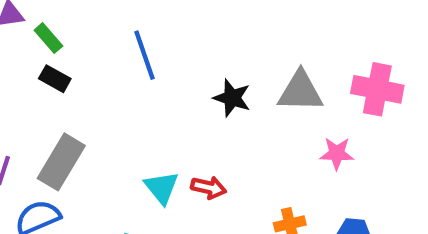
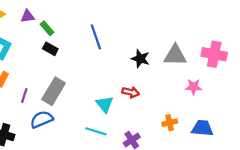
red arrow: (209, 188) -> (131, 92), moved

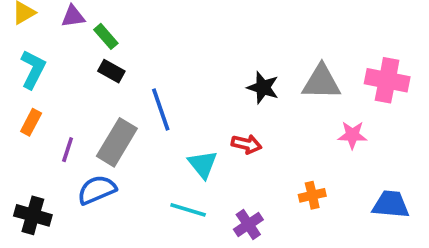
blue line: (96, 37) -> (161, 109), moved
blue trapezoid: (202, 128) -> (391, 204), moved

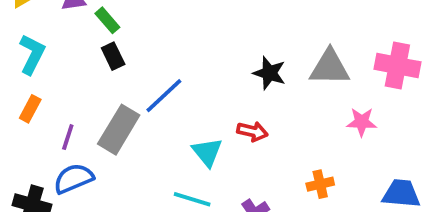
black rectangle: (111, 71) -> (113, 56), turned 35
blue line: (161, 109) -> (164, 96), turned 66
blue semicircle: (97, 190) -> (73, 179), moved

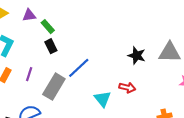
purple line: (68, 137) -> (29, 74), moved

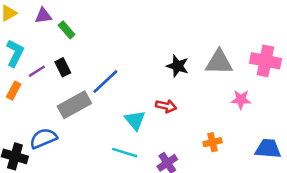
black rectangle: (51, 46) -> (63, 67), moved
purple line: (29, 74) -> (37, 71), moved, turned 40
gray rectangle: (54, 87) -> (74, 105), turned 30

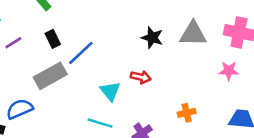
black rectangle: (63, 67) -> (53, 39), moved
pink star: (241, 100) -> (229, 71), moved

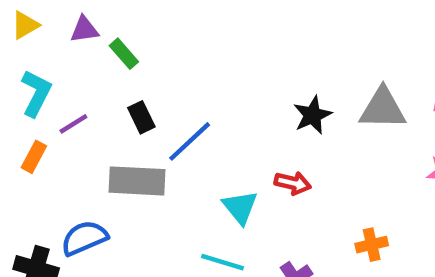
black star: (152, 38) -> (312, 115), turned 30
gray rectangle: (50, 76) -> (137, 181), turned 32

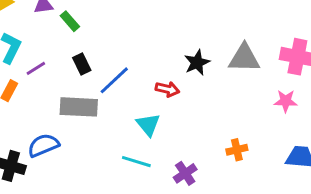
red arrow: (293, 183) -> (167, 89), moved

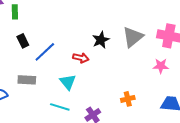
green rectangle: (70, 21) -> (15, 12), turned 40
gray triangle: (244, 58) -> (133, 37), turned -40
gray rectangle: (79, 107) -> (27, 80), moved, size x0.7

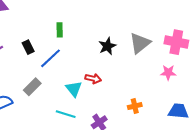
green rectangle: (15, 12) -> (60, 30), moved
red arrow: (81, 58) -> (93, 79), moved
gray rectangle: (27, 80) -> (32, 87), turned -48

